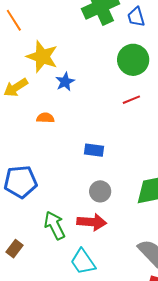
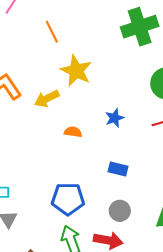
blue star: (65, 82) -> (115, 118), moved
blue pentagon: (20, 182) -> (68, 199), moved

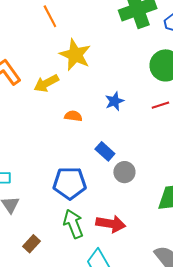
blue rectangle: (118, 169) -> (105, 151), moved, turned 30
gray circle: (120, 211) -> (124, 172), moved

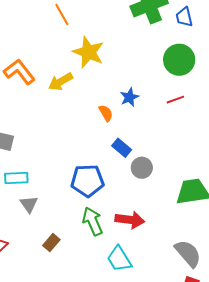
orange semicircle: (73, 116) -> (106, 113), moved, turned 54

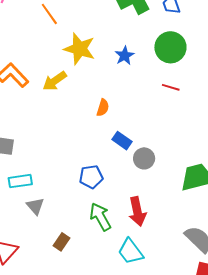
blue star: (129, 97) -> (125, 56), moved
red line: (175, 100) -> (171, 87), turned 42
orange semicircle: (106, 113) -> (103, 108), turned 54
blue pentagon: (87, 181) -> (91, 177), size x0.7
red arrow: (130, 220) -> (137, 211), turned 76

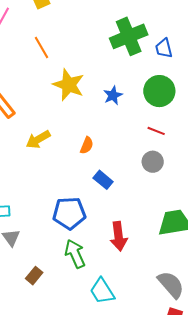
yellow arrow: (55, 81) -> (38, 139), moved
gray circle: (144, 158) -> (153, 162), moved
blue pentagon: (91, 177) -> (69, 213), size x1.4
red arrow: (137, 211) -> (119, 236), moved

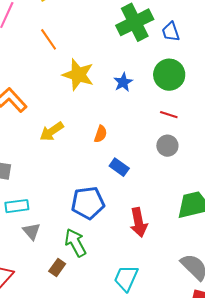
green arrow: (75, 254) -> (75, 243), moved
cyan trapezoid: (102, 291) -> (126, 278), turned 60

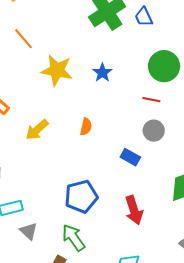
green circle: (169, 75) -> (164, 66), moved
blue rectangle: (119, 167) -> (130, 157), moved

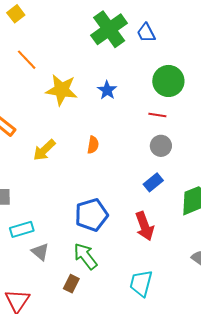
blue rectangle: (130, 157) -> (153, 182), moved, turned -66

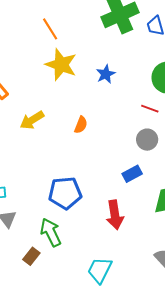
orange line: (27, 60) -> (50, 29), moved

